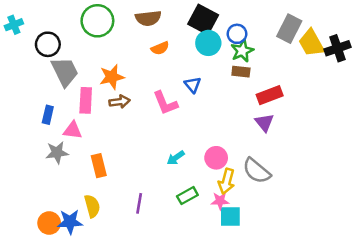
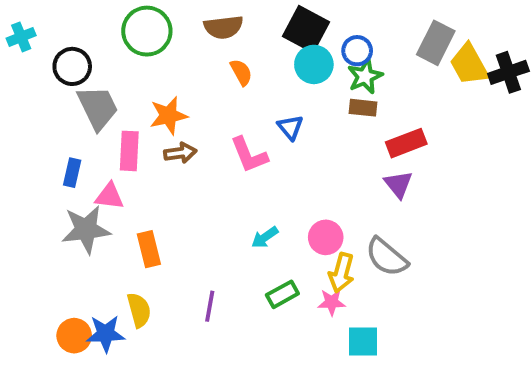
orange semicircle: (160, 48) -> (241, 72), turned -96
gray star: (57, 153) -> (86, 230), size x1.4
cyan square: (230, 216) -> (363, 342), moved

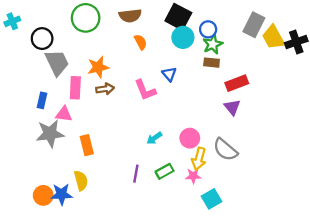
purple line: (210, 306) -> (136, 174), moved
cyan square: (363, 342) -> (212, 199), turned -30

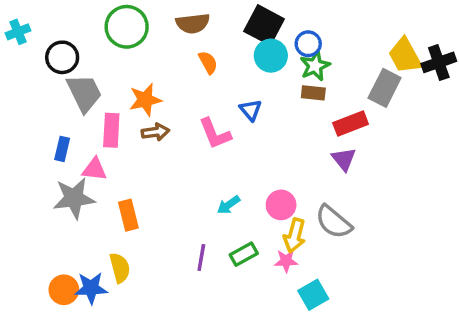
gray rectangle: (254, 25) -> (385, 88), moved

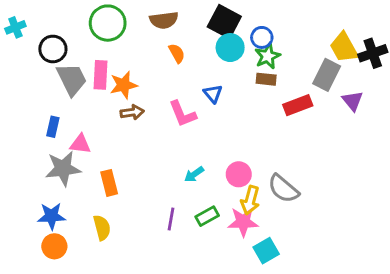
pink rectangle: (111, 130) -> (100, 75), moved
purple triangle: (344, 159) -> (353, 101), moved
pink star: (286, 261) -> (243, 222), size x1.5
blue star: (91, 288) -> (51, 216), moved

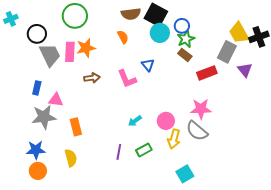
brown semicircle: (164, 20) -> (131, 14), moved
brown rectangle: (266, 79) -> (185, 55), turned 32
orange star: (124, 85) -> (86, 48), moved
pink star: (243, 222) -> (201, 109), moved

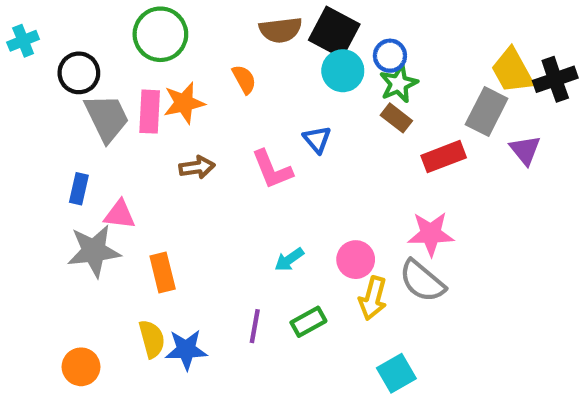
orange semicircle: (123, 37) -> (244, 79), moved
blue star: (36, 150) -> (186, 350), moved

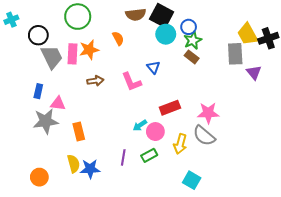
gray rectangle: (487, 112) -> (235, 54), turned -30
red rectangle: (444, 157) -> (170, 108), moved
pink circle: (356, 260) -> (155, 132), moved
cyan square: (396, 373) -> (192, 180), turned -30

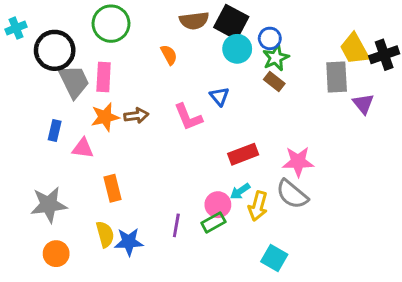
black circle: (38, 35) -> (55, 50), size x1.4
orange star: (89, 50) -> (105, 117), moved
gray star: (46, 121) -> (49, 205), moved
cyan arrow: (140, 125) -> (240, 191), moved
pink circle: (155, 132) -> (218, 205), moved

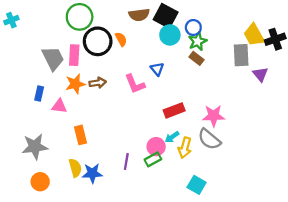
black circle: (55, 50) -> (98, 41), moved

